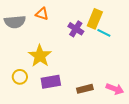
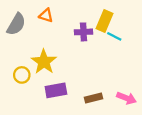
gray semicircle: (15, 22) -> (16, 24), turned -55
purple cross: (76, 29) -> (84, 32), turned -35
yellow circle: (20, 77) -> (22, 75), moved

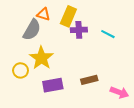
yellow rectangle: (104, 21) -> (68, 16), moved
gray semicircle: (16, 24) -> (32, 30), moved
brown rectangle: (93, 98) -> (89, 80), moved

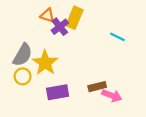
gray semicircle: (32, 30) -> (23, 55), moved
purple cross: (79, 30) -> (60, 27), moved, turned -35
pink arrow: (119, 92) -> (112, 96), moved

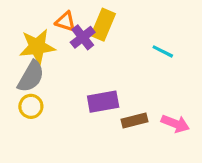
yellow star: (45, 63) -> (37, 47), moved, turned 30
purple rectangle: (58, 92) -> (103, 102), moved
pink arrow: (112, 96) -> (175, 124), moved

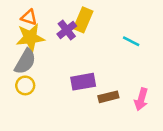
orange triangle: (65, 22) -> (29, 17), moved
pink arrow: (175, 124) -> (141, 99), turned 85

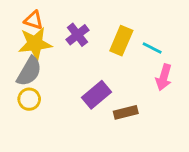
yellow rectangle: (83, 20) -> (121, 41), moved
purple rectangle: (83, 82) -> (96, 95), turned -30
pink arrow: (141, 99) -> (164, 77), moved

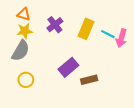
yellow star: (35, 44) -> (25, 31), size x0.7
pink arrow: (164, 77) -> (121, 38), moved
yellow circle: (29, 99) -> (26, 80), moved

